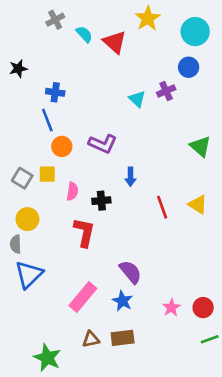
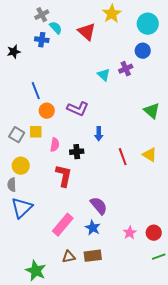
cyan semicircle: (84, 34) -> (56, 28), moved
blue cross: (55, 92) -> (42, 40), moved

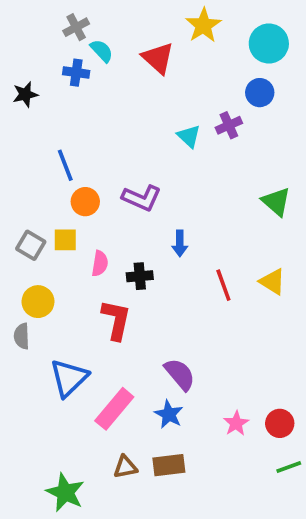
blue triangle: (22, 208) -> (69, 378), moved

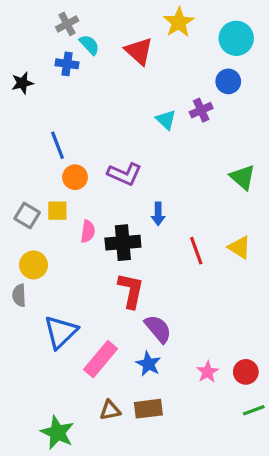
black cross: (140, 276) -> (123, 243), size x1.5
red L-shape: (116, 320) -> (131, 291), moved

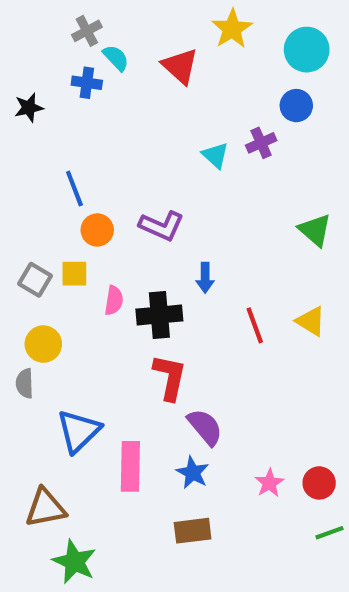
pink rectangle: (101, 359) -> (130, 466), turned -39
brown triangle: (110, 410) -> (45, 508), moved, size x1.5

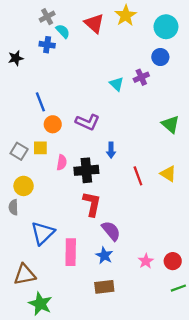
red triangle: (180, 66) -> (94, 23), moved

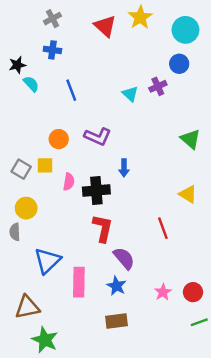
cyan semicircle: (63, 31) -> (31, 84), moved
blue line: (40, 102) -> (71, 90), moved
red line: (138, 176) -> (163, 228), moved

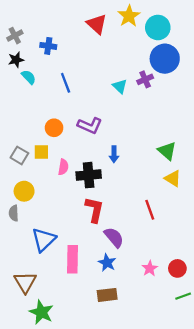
gray cross: (52, 19) -> (15, 36), moved
cyan circle: (185, 30) -> (158, 27), moved
blue circle: (179, 64) -> (165, 59), size x1.6
green triangle: (190, 139) -> (167, 151), moved
brown triangle: (27, 307) -> (25, 282), turned -50

